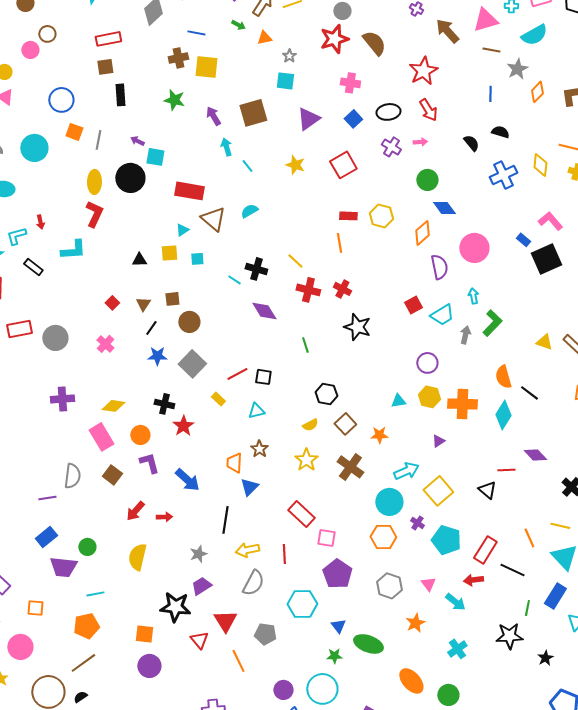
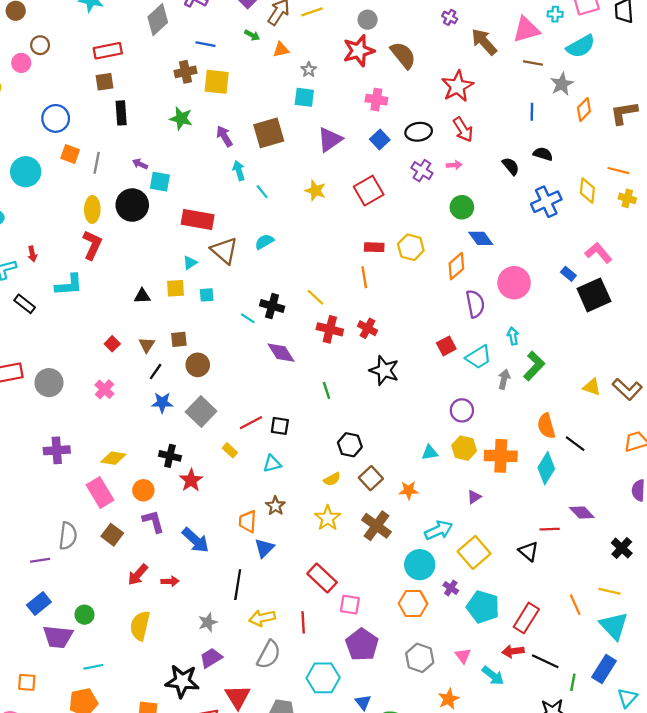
black line: (512, 570) -> (545, 661), moved

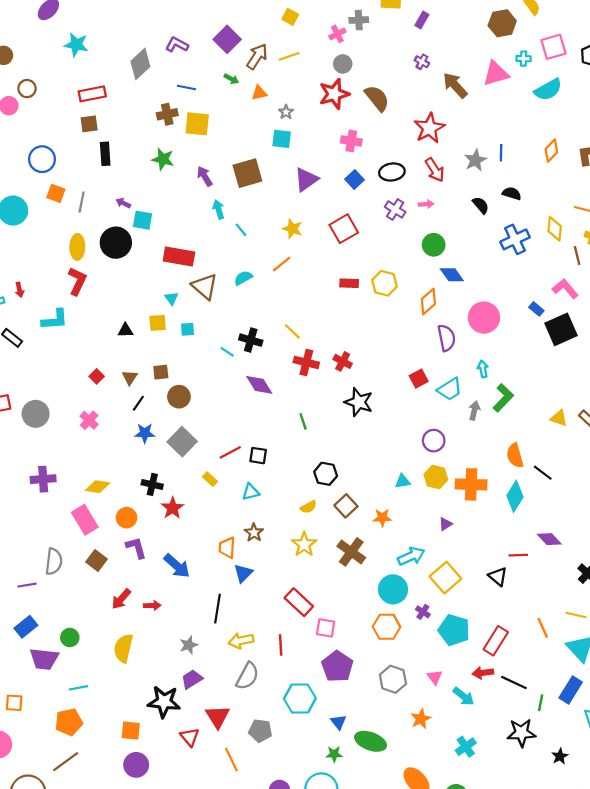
brown line: (533, 63) -> (577, 255), moved, turned 66
gray star: (562, 84) -> (475, 160), moved
cyan triangle: (190, 263) -> (171, 298), turned -32
orange line: (364, 277) -> (282, 264), moved, turned 60

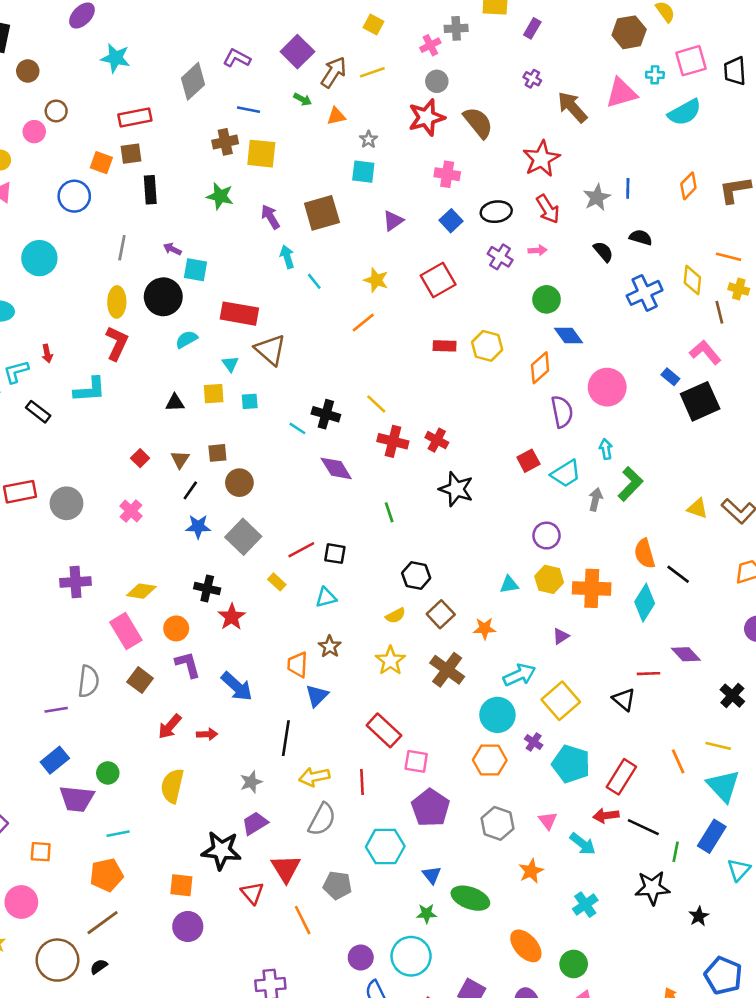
purple triangle: (306, 179) -> (393, 221), size x0.7
orange square: (56, 193) -> (101, 163), moved
cyan semicircle: (243, 278) -> (186, 339), moved

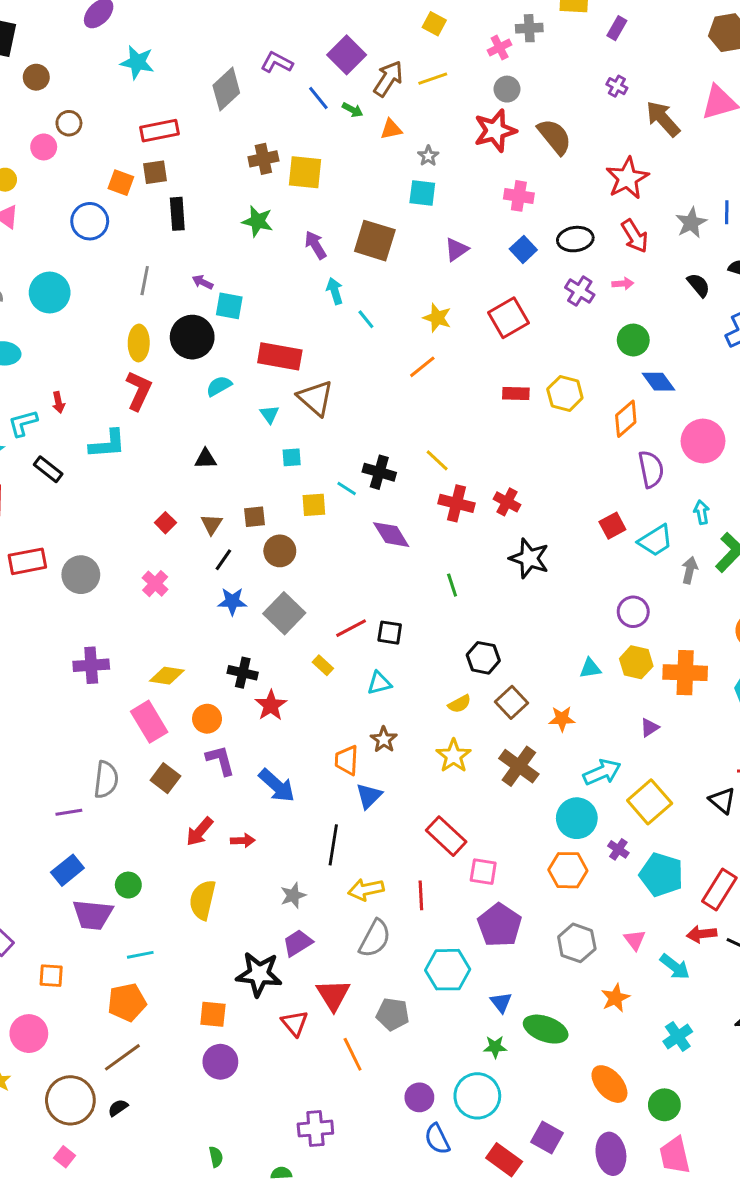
blue line: (248, 110) -> (318, 98), moved, turned 40
brown square: (322, 213) -> (375, 241), turned 33
yellow square: (214, 394) -> (314, 505), moved

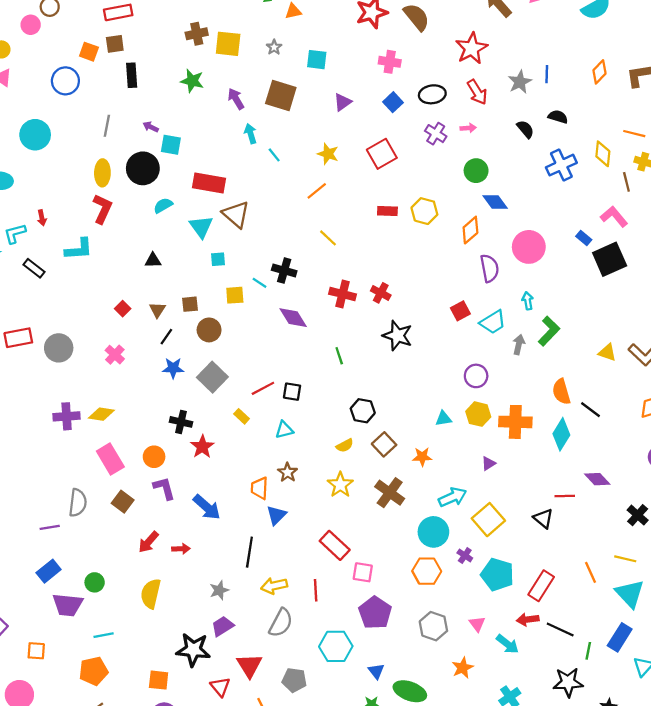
gray star: (428, 156) -> (274, 47), moved
cyan triangle: (269, 414) -> (201, 227), size x1.6
yellow line: (437, 460) -> (328, 238), moved
yellow diamond: (167, 676) -> (101, 414), moved

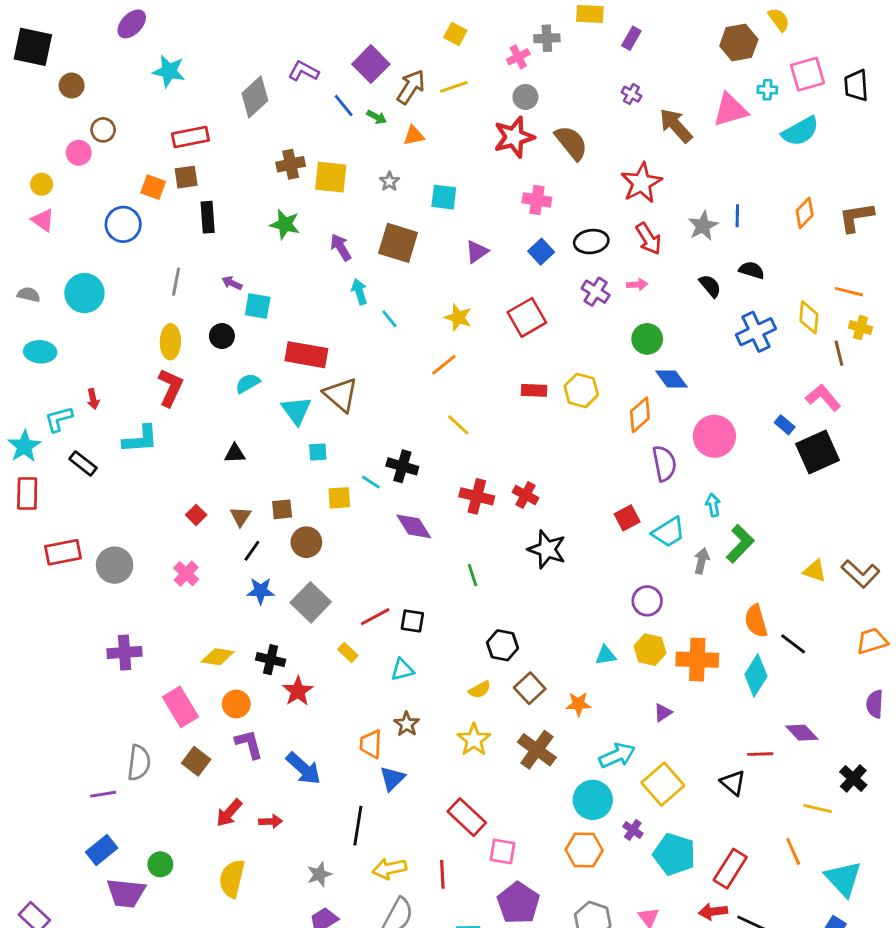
black circle: (143, 168) -> (222, 336), size x0.6
yellow diamond: (101, 414) -> (218, 657), moved
yellow line: (625, 559) -> (818, 808), moved

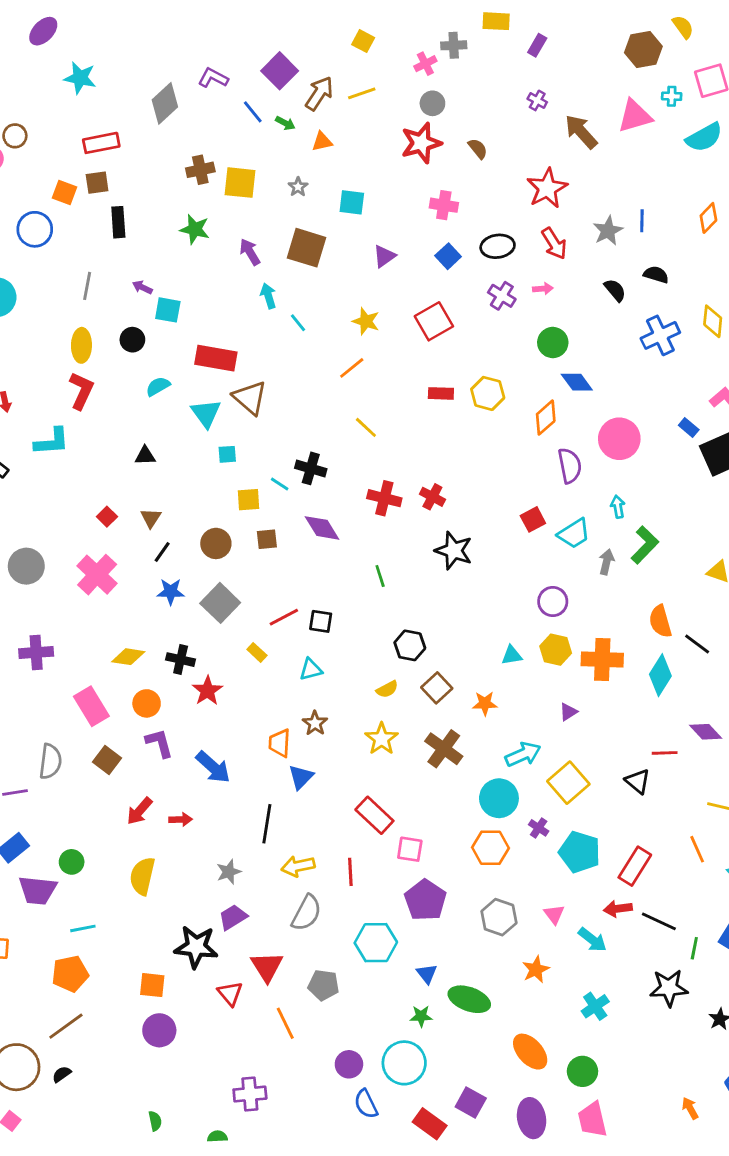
brown semicircle: (571, 143) -> (478, 149), size x0.6
brown square: (282, 509) -> (267, 539), moved
pink cross: (186, 574) -> (97, 575), size x1.6

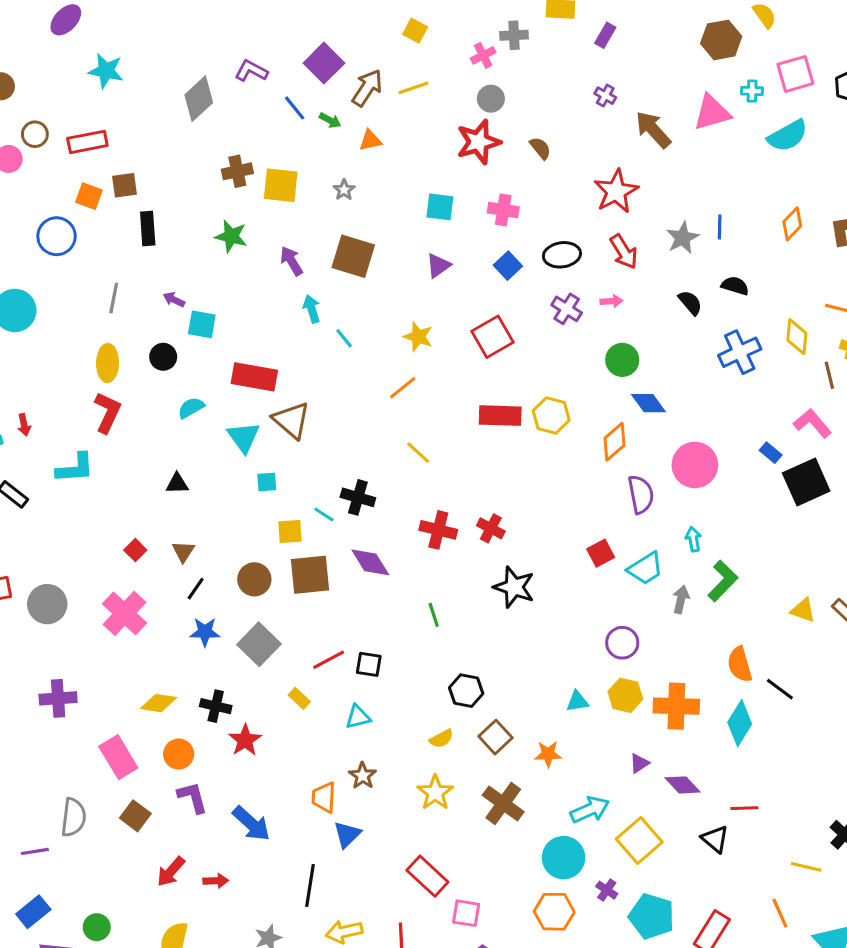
red rectangle: (101, 143) -> (87, 142), moved
cyan square: (352, 202) -> (440, 207), moved
red rectangle: (441, 393) -> (500, 416), size x1.5
brown square: (267, 539) -> (310, 575), size x1.8
purple diamond: (706, 732) -> (683, 785), moved

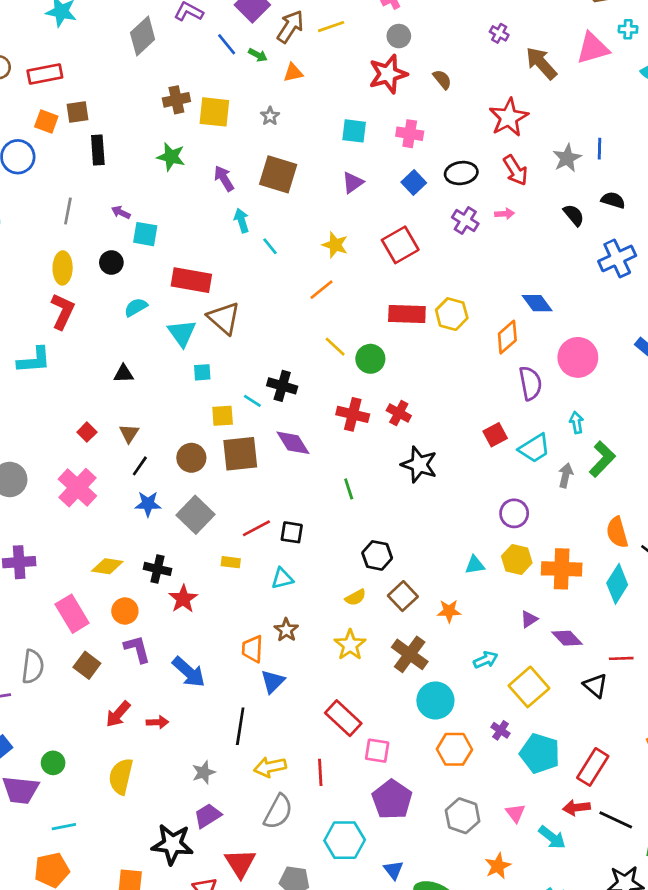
green circle: (622, 360) -> (370, 359), moved
yellow rectangle: (299, 698) -> (231, 562), turned -36
cyan arrow: (590, 810) -> (486, 660), size x0.7
cyan circle: (564, 858) -> (435, 700), moved

